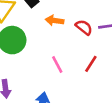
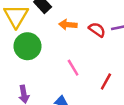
red line: (91, 64) -> (106, 81), moved

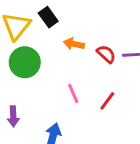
red line: (106, 81) -> (107, 101), moved

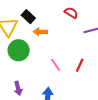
orange arrow: (74, 44) -> (40, 32), moved
red semicircle: (106, 54) -> (71, 13), moved

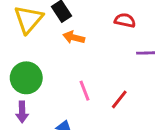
red semicircle: (71, 13) -> (125, 20), turned -32
green circle: (19, 50) -> (26, 78), moved

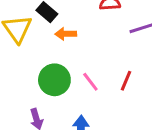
green circle: (26, 78) -> (54, 80), moved

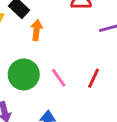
orange arrow: (66, 34) -> (37, 30), turned 96

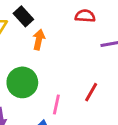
pink line: (59, 78) -> (56, 104), moved, turned 42

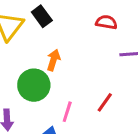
orange arrow: (39, 40) -> (53, 60), moved

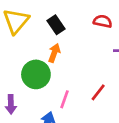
black rectangle: (42, 16) -> (56, 25), moved

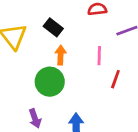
pink line: (65, 99) -> (99, 56), moved

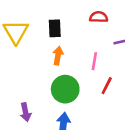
black rectangle: (53, 27) -> (55, 28), turned 42
green circle: (50, 82) -> (65, 89), moved

